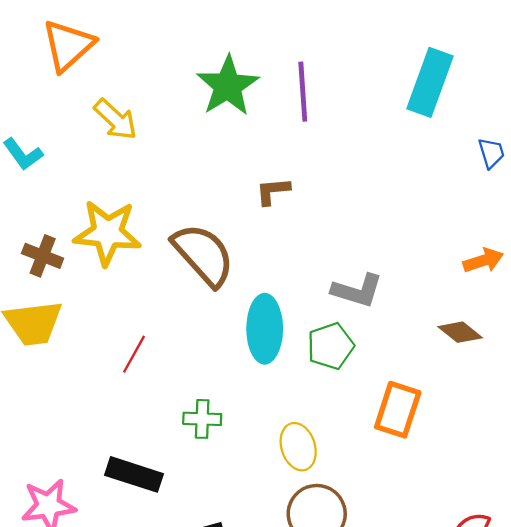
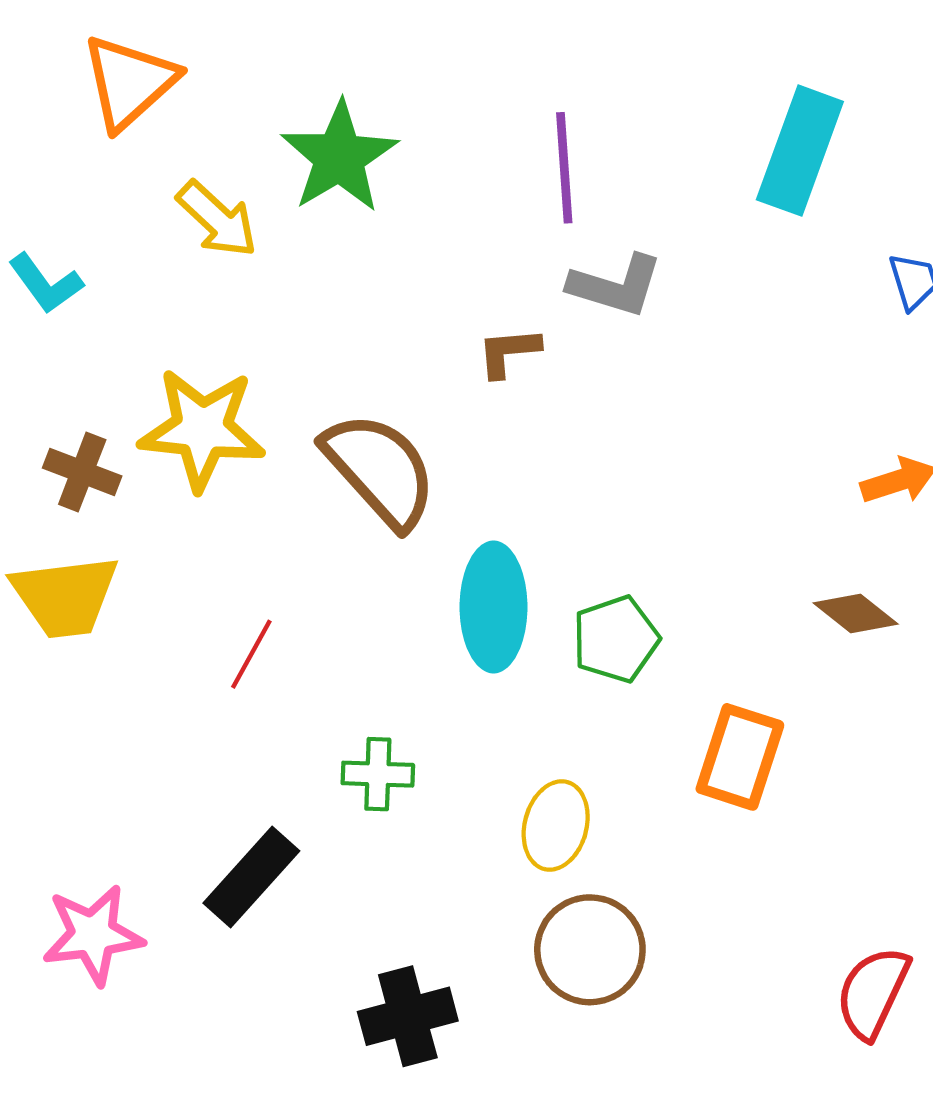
green star: (228, 86) -> (339, 157), moved
gray L-shape: (357, 291) -> (616, 286), moved
yellow ellipse: (298, 447) -> (556, 826), turned 33
black rectangle: (134, 474) -> (251, 877), turned -66

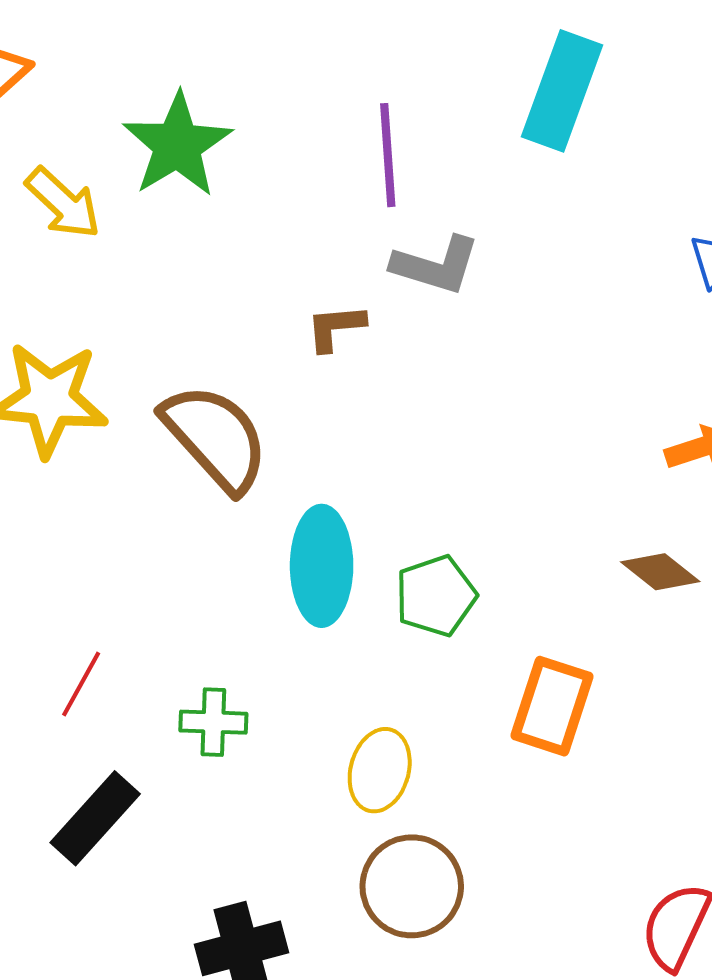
cyan rectangle: (800, 151) -> (562, 91), moved
red line: (251, 654) -> (81, 684), moved

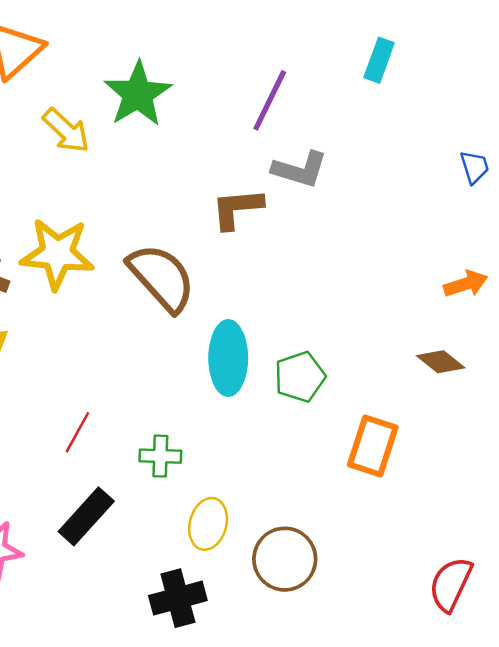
cyan rectangle: (562, 91) -> (379, 60), size x0.6
purple line: (388, 155) -> (270, 100), turned 30
brown L-shape: (336, 327) -> (237, 208), size x1.4
yellow ellipse: (380, 770) -> (208, 524), moved

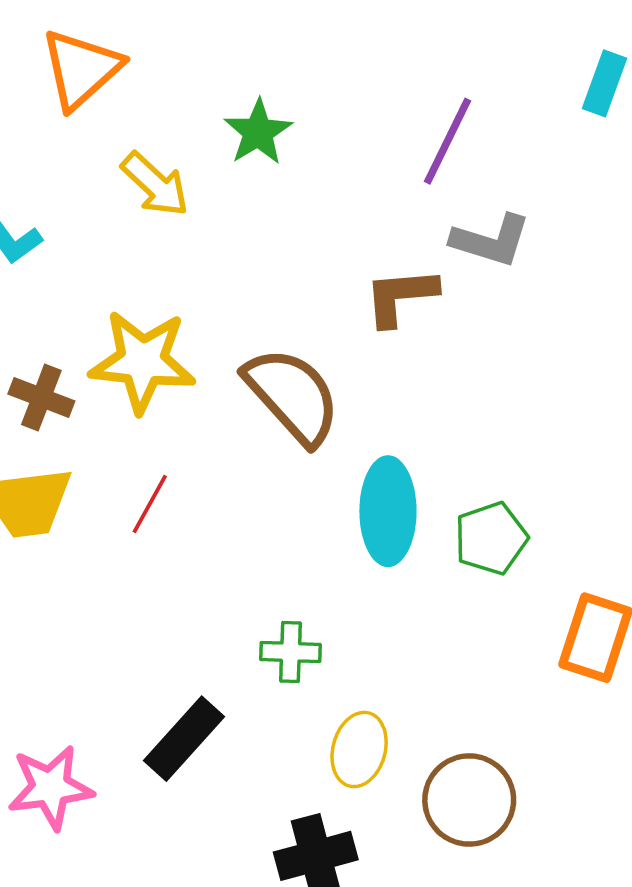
green star: (138, 94) -> (258, 132), size x0.7
red line: (77, 432) -> (150, 504), moved

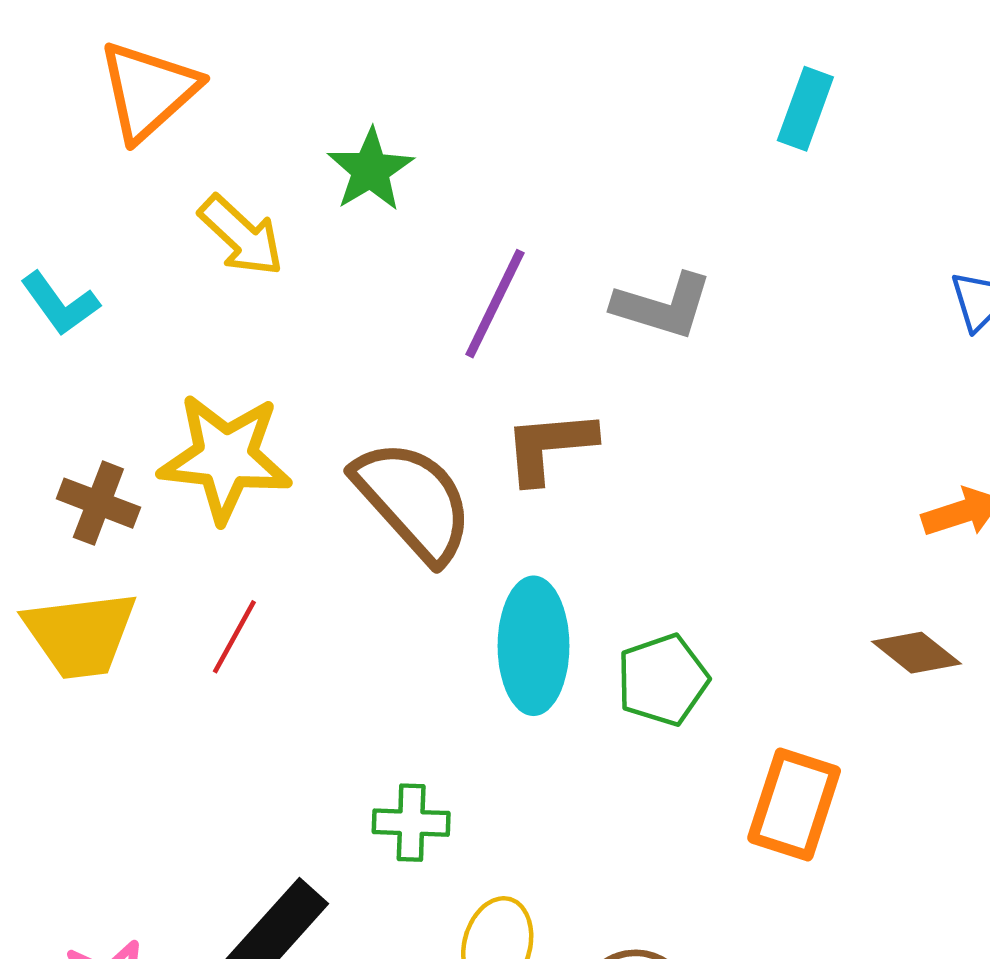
purple line: (448, 141) -> (495, 304), moved
brown L-shape: (401, 296) -> (549, 446), moved

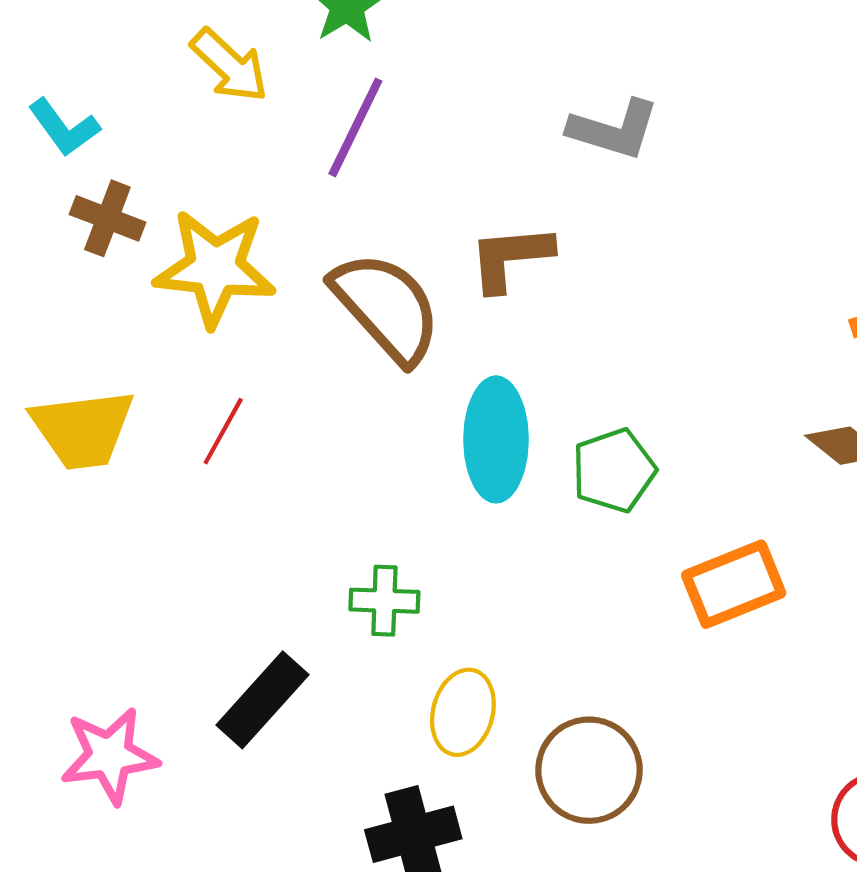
purple line: (495, 304) -> (355, 127), moved
brown cross: (98, 503) -> (107, 218), moved
orange rectangle: (794, 804) -> (734, 584), turned 50

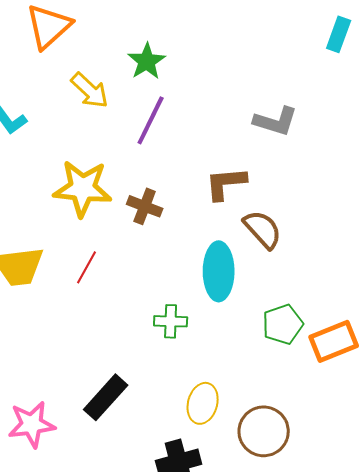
brown cross: (107, 218) -> (145, 206), moved
brown semicircle: (386, 307) -> (263, 229), moved, size x0.7
green pentagon: (614, 470) -> (283, 324), moved
green cross: (384, 601) -> (171, 321), moved

